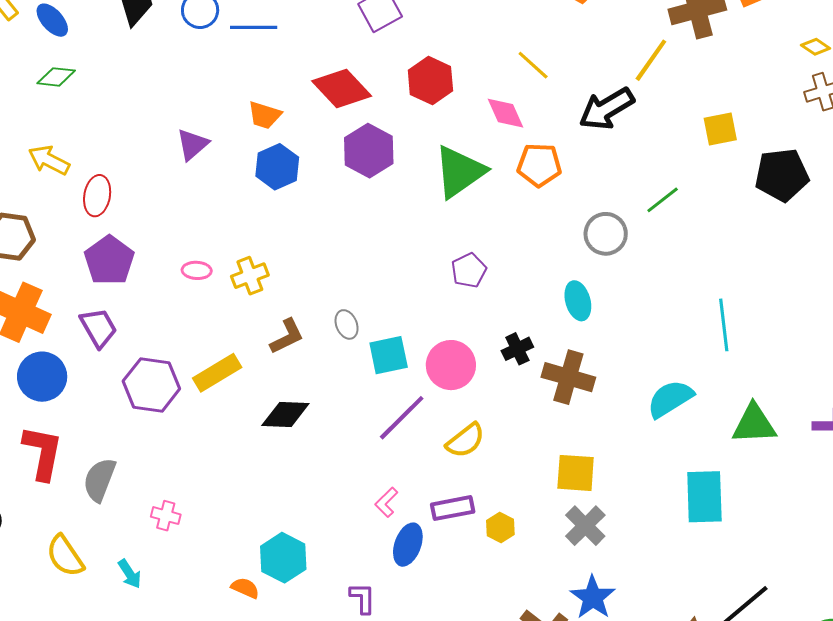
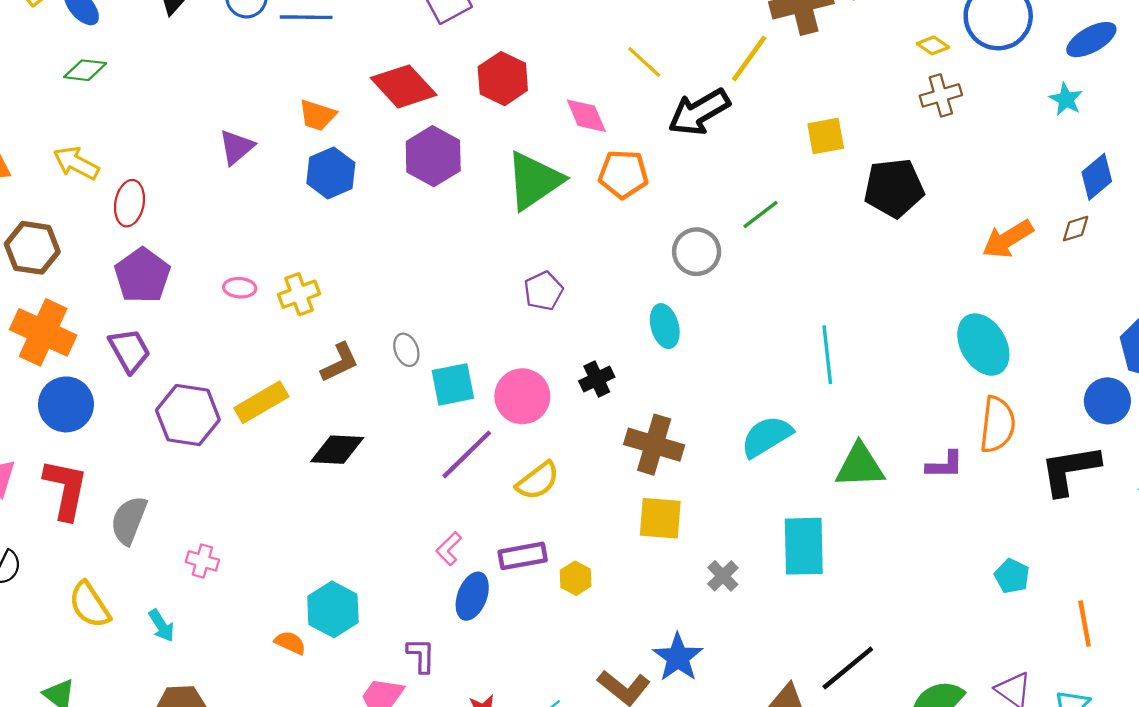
yellow line: (533, 65) -> (644, 62), moved
brown cross: (568, 377) -> (654, 445), moved
gray cross: (585, 526) -> (723, 576), moved, size x0.7

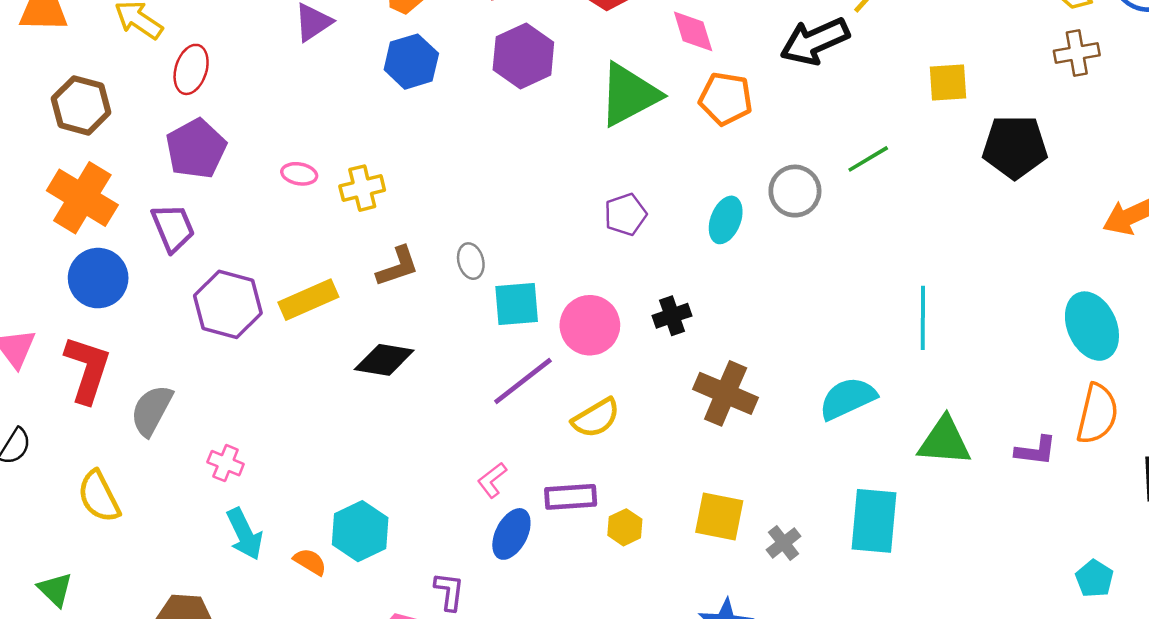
cyan ellipse: (665, 326) -> (726, 220), moved, turned 30
yellow square: (660, 518) -> (719, 517), moved
cyan arrow: (161, 626) -> (245, 534), moved, size x1.4

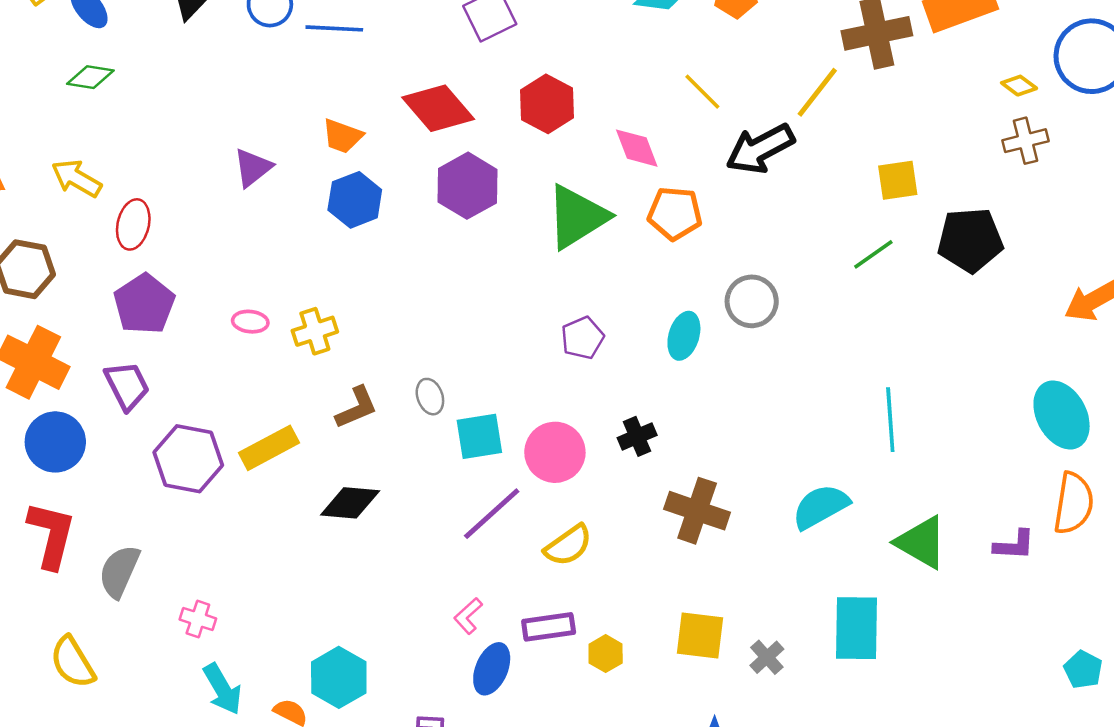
green line: (868, 159) -> (873, 254), moved
green triangle: (944, 441) -> (921, 542), turned 30

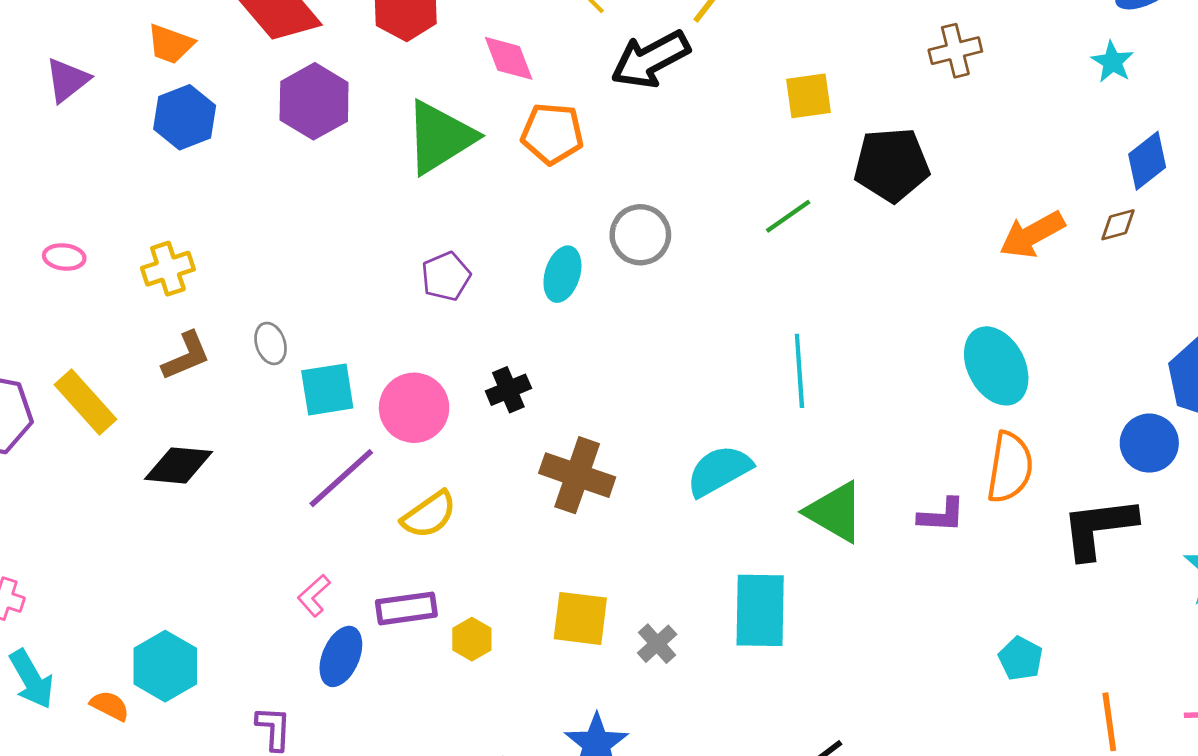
green line: (873, 254) -> (788, 216), moved
yellow cross: (315, 331) -> (168, 269), moved
yellow rectangle: (269, 448) -> (86, 402), turned 76

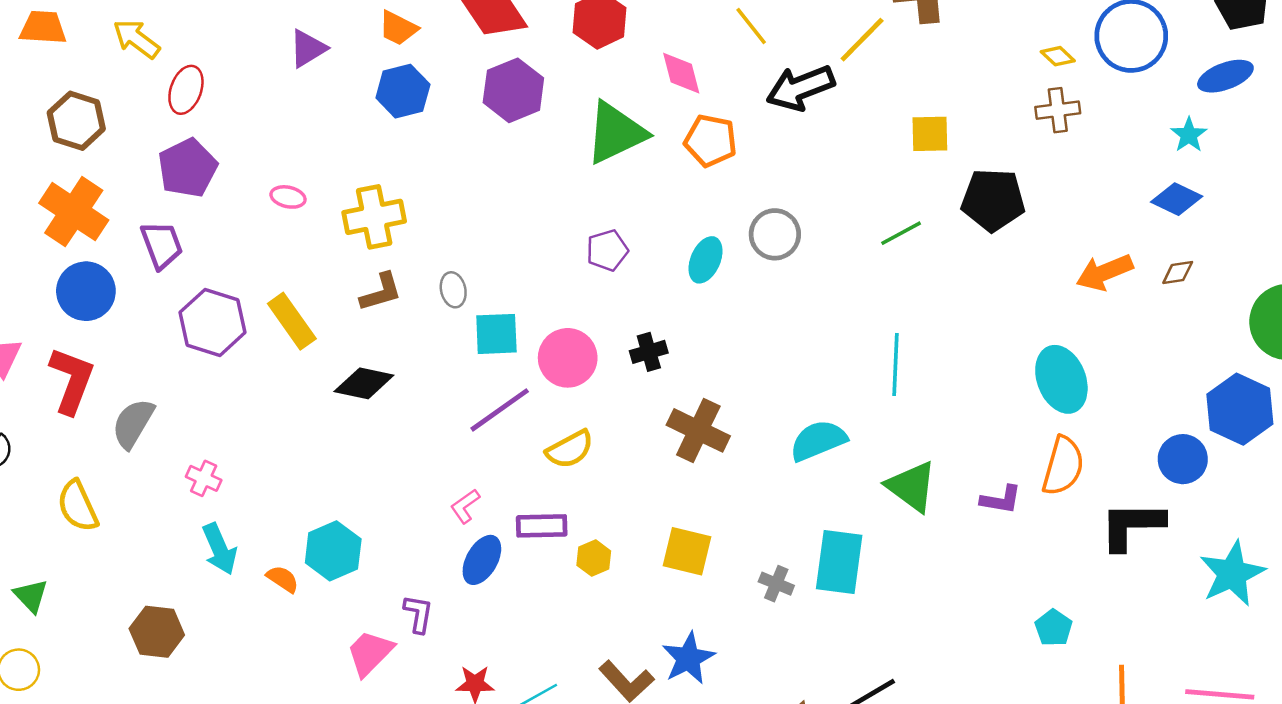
blue diamond: (1147, 161) -> (1177, 199), moved, turned 57
yellow cross: (168, 269) -> (374, 217), size x1.4
gray cross: (657, 644) -> (776, 584), moved, turned -32

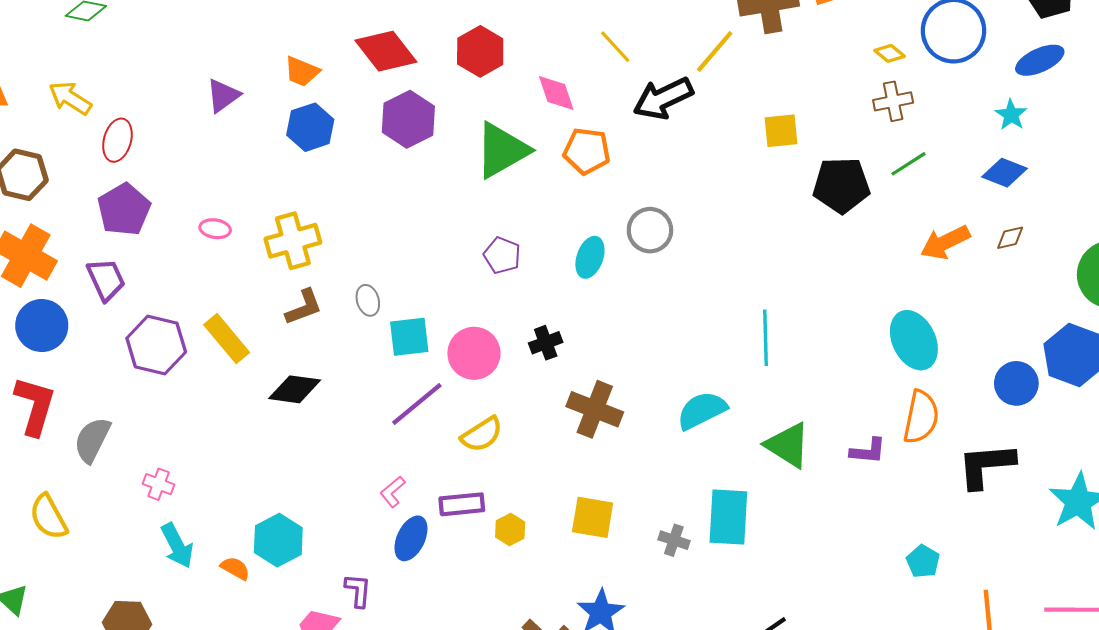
green line: (901, 233) -> (908, 164), moved
purple pentagon: (607, 250) -> (502, 255), turned -30
blue circle: (1183, 459) -> (1016, 383), moved

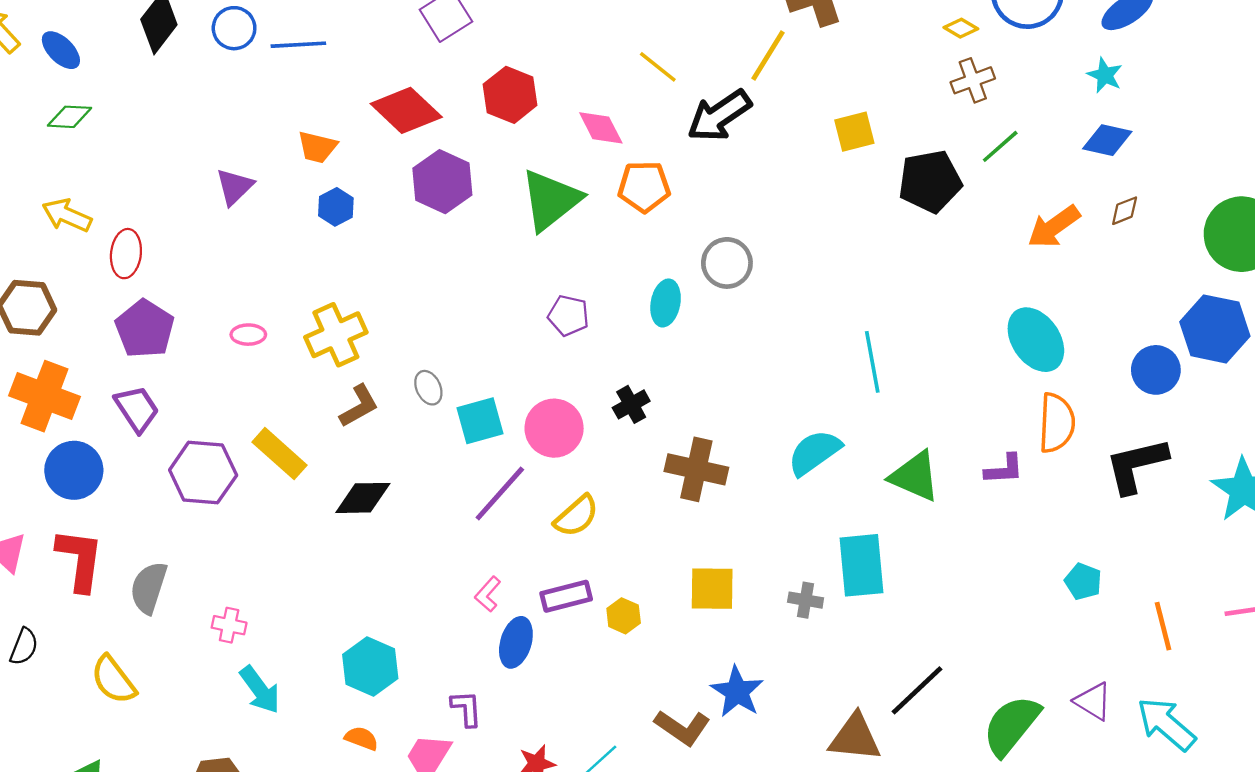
blue hexagon: (310, 127) -> (336, 207), size x0.7
orange semicircle: (235, 568) -> (361, 738), moved

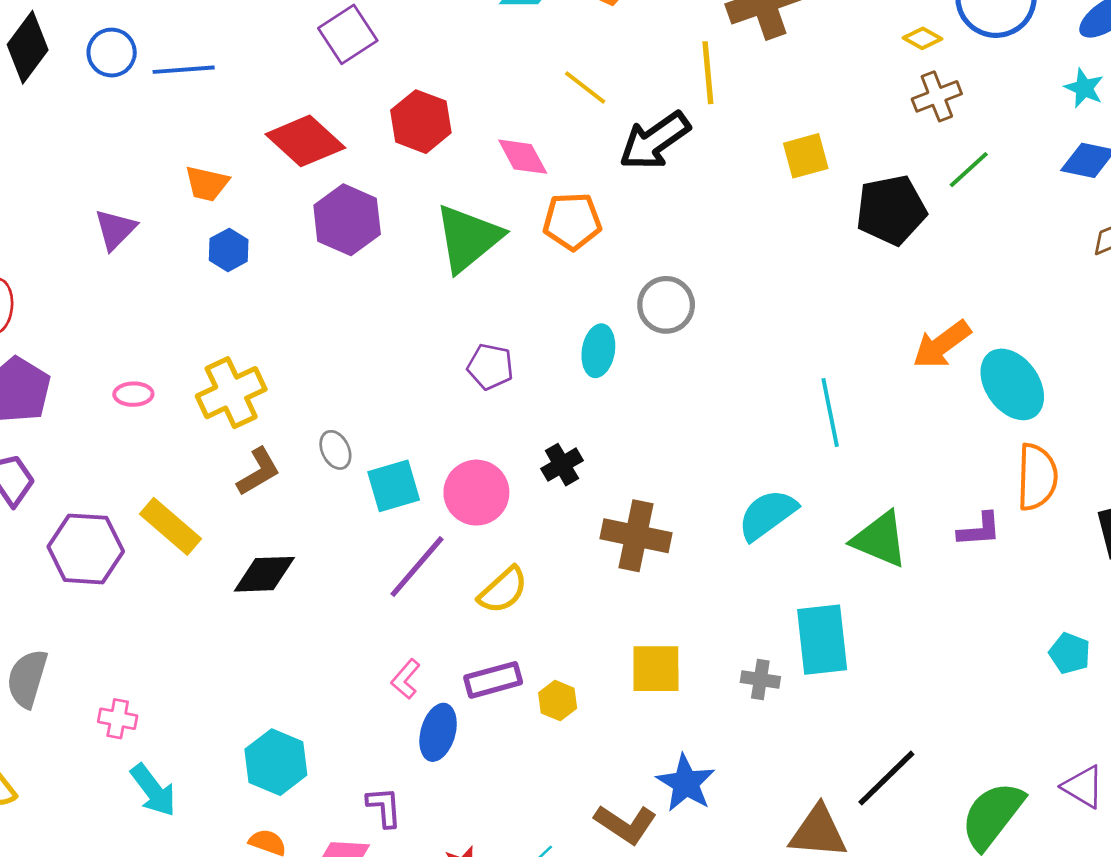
yellow line: (768, 56) -> (708, 73), turned -36
orange arrow: (1054, 227) -> (942, 345), moved

